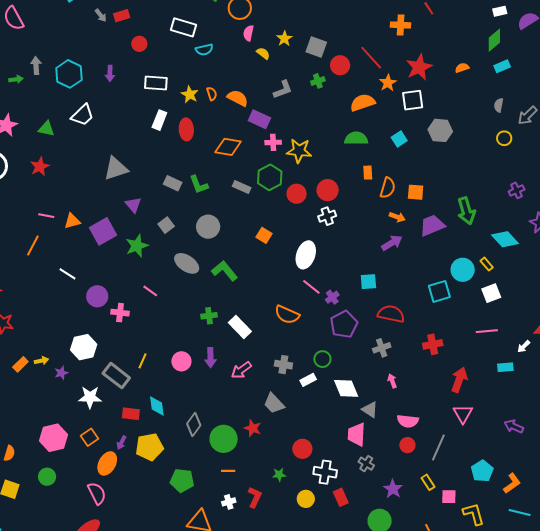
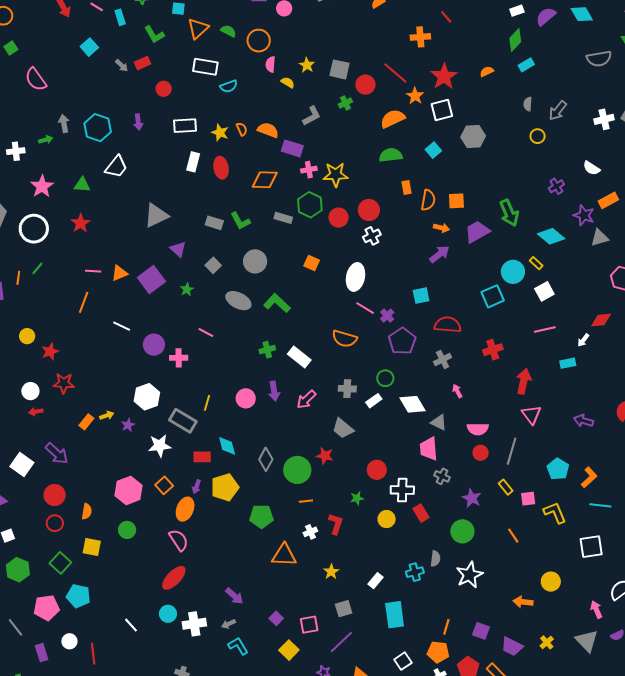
green star: (137, 246) -> (187, 289), size x0.6

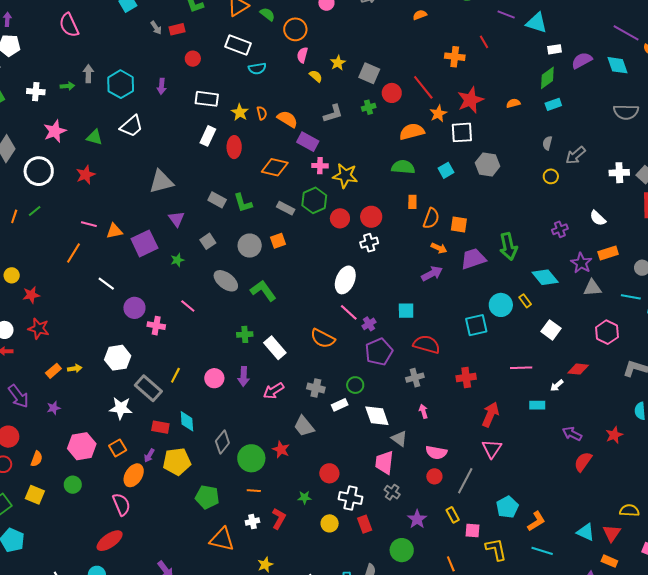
orange square: (312, 263) -> (278, 241), moved, turned 35
white square: (544, 291) -> (551, 330), moved, turned -36
purple arrow: (584, 421) -> (572, 434), moved
purple star: (128, 425) -> (54, 408), moved

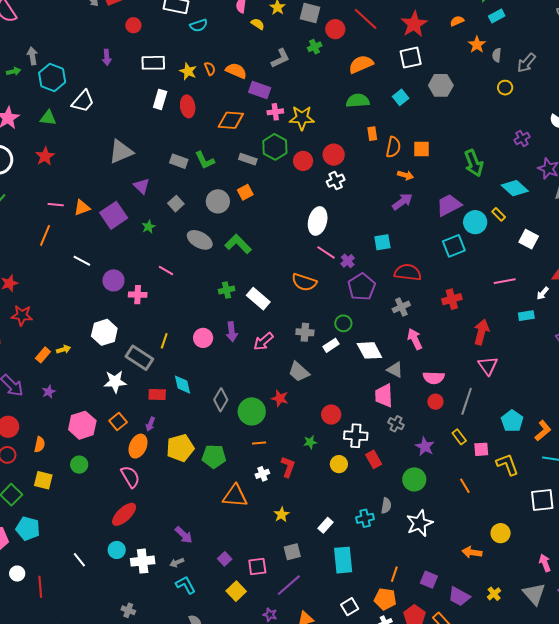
cyan hexagon: (121, 84) -> (52, 77), moved
orange star: (438, 114) -> (477, 45), moved
purple trapezoid: (473, 259) -> (449, 205), moved
pink arrow: (423, 411) -> (415, 339), size x1.5
yellow pentagon: (177, 462) -> (180, 448), moved

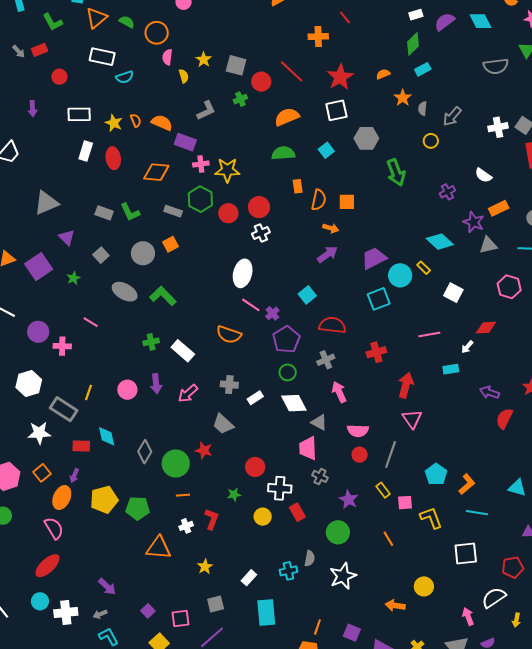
yellow semicircle: (258, 24) -> (184, 76), turned 40
green arrow: (474, 163) -> (396, 172), moved
cyan square: (382, 242) -> (307, 295), turned -30
green circle: (343, 323) -> (288, 372), moved

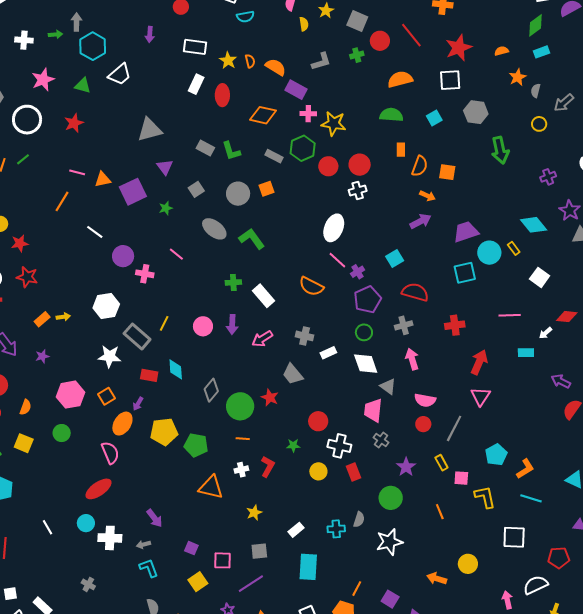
purple square: (148, 611) -> (191, 548), turned -32

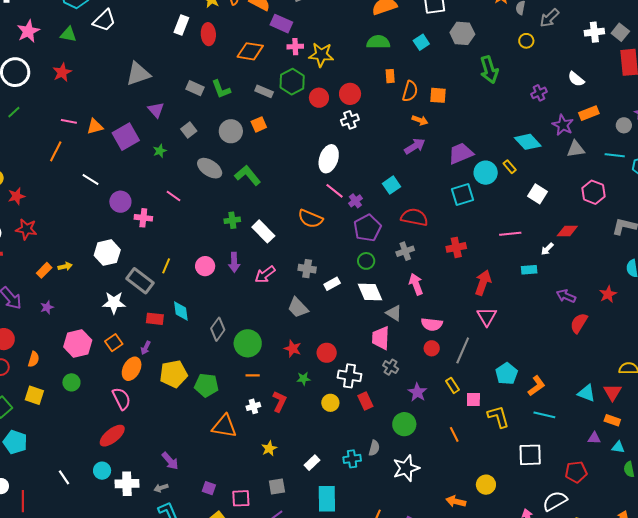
red star: (270, 398) -> (293, 349), moved

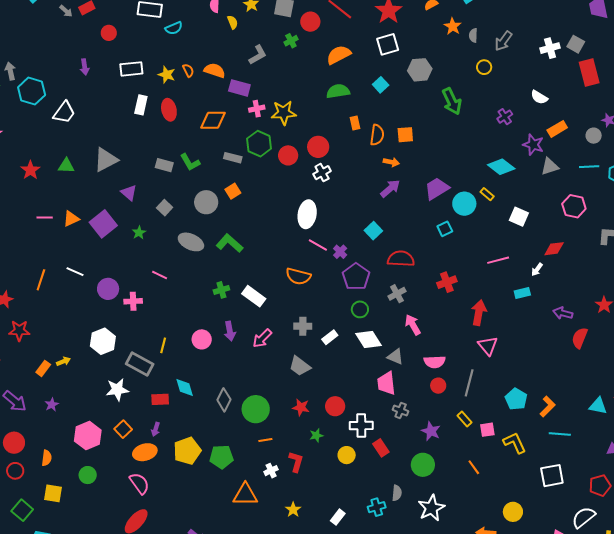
green triangle: (68, 34) -> (66, 166), moved
orange line: (56, 151) -> (41, 280), moved
cyan square: (462, 194) -> (445, 229), size x0.7
orange ellipse: (132, 369) -> (145, 452), turned 55

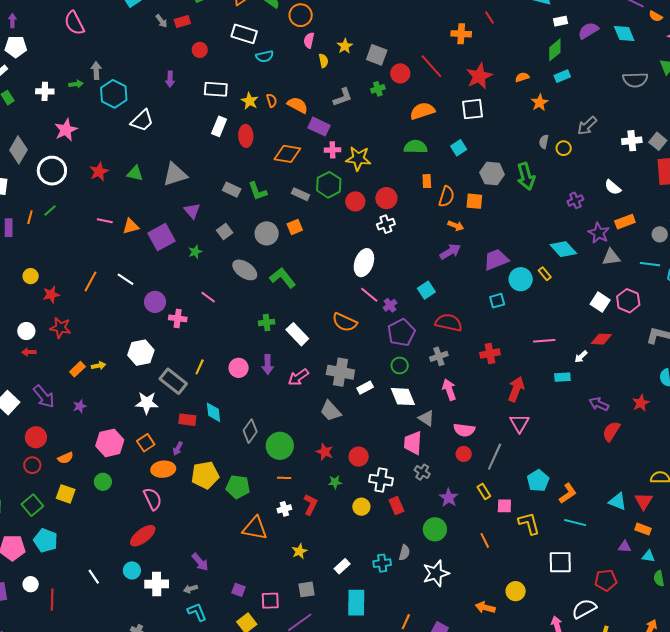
gray semicircle: (473, 35) -> (544, 142), moved
gray hexagon: (420, 70) -> (492, 174), moved
white square: (519, 217) -> (600, 302), moved
gray cross: (303, 326) -> (340, 372), size x1.5
orange semicircle: (47, 458) -> (65, 458), turned 49

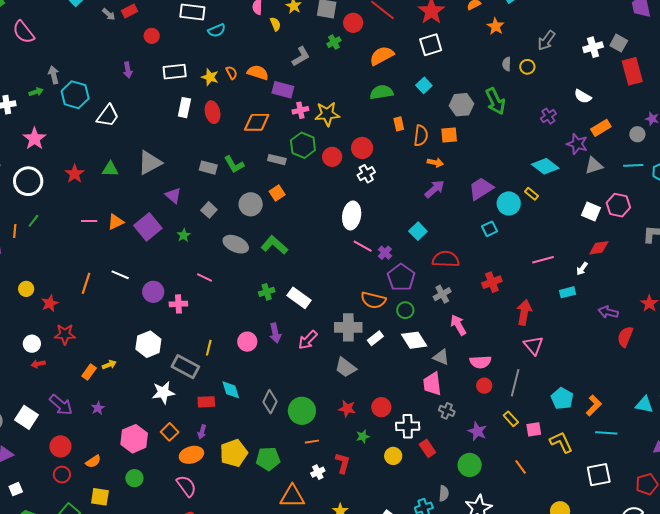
orange semicircle: (345, 322) -> (373, 300), moved

